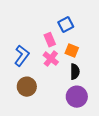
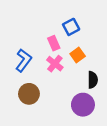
orange square: (72, 51) -> (78, 55), turned 32
black semicircle: (75, 72) -> (93, 80), moved

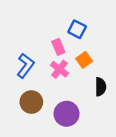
blue square: (71, 27) -> (77, 29), turned -35
purple circle: (83, 105) -> (67, 114), moved

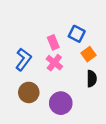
blue square: (77, 29) -> (77, 34), moved
orange square: (84, 60) -> (88, 54), moved

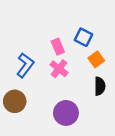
brown circle: (29, 92) -> (15, 101), moved

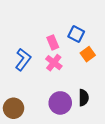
black semicircle: (100, 86) -> (84, 98), moved
brown circle: (15, 101) -> (14, 108), moved

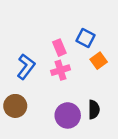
pink cross: (54, 63) -> (61, 70), turned 35
brown circle: (14, 108) -> (15, 106), moved

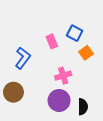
pink cross: (61, 70) -> (63, 76), moved
black semicircle: (94, 110) -> (83, 107), moved

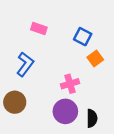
pink rectangle: (52, 41) -> (39, 29), moved, turned -48

